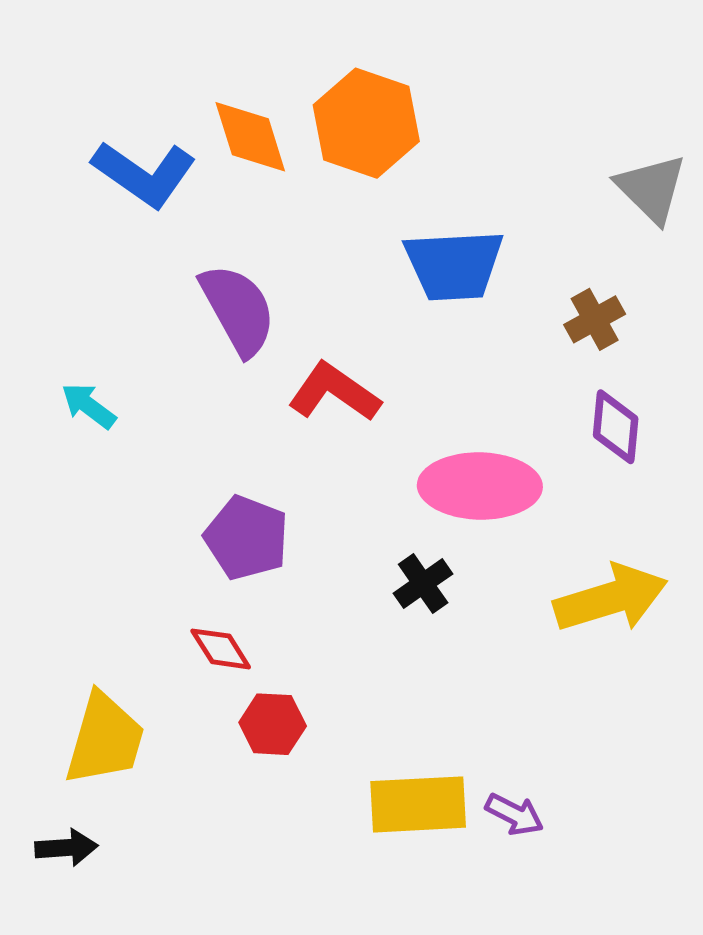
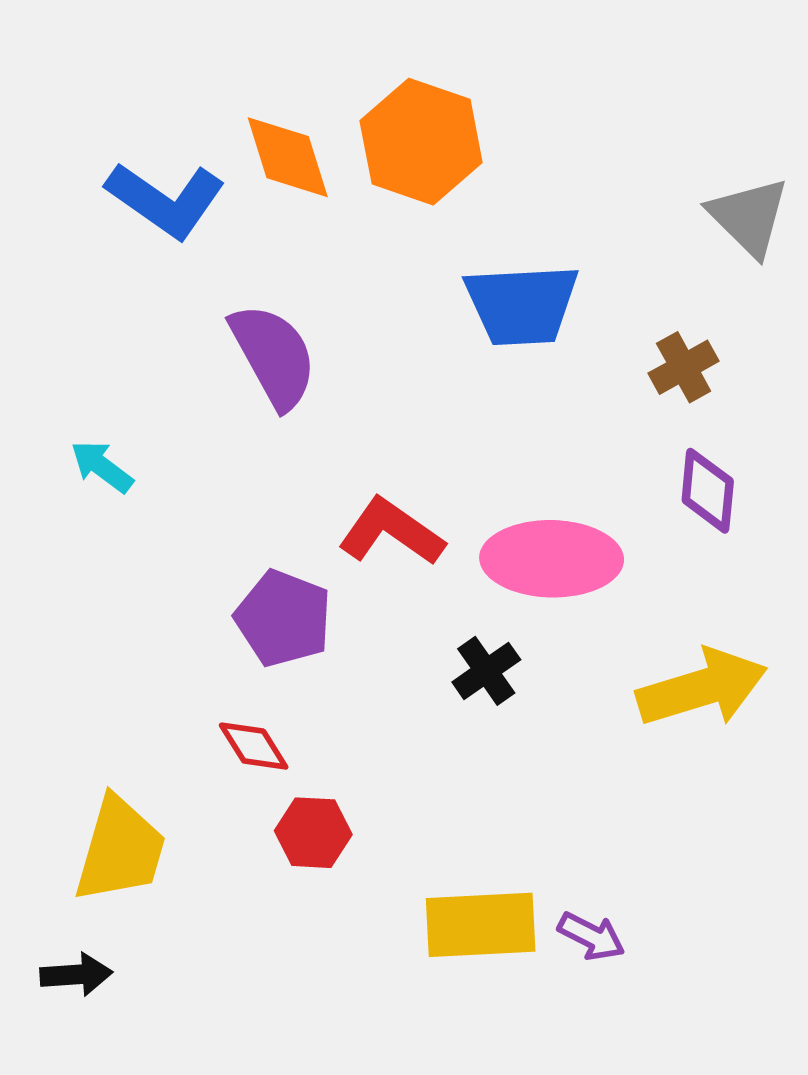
red L-shape: (334, 392) -> (391, 532), moved

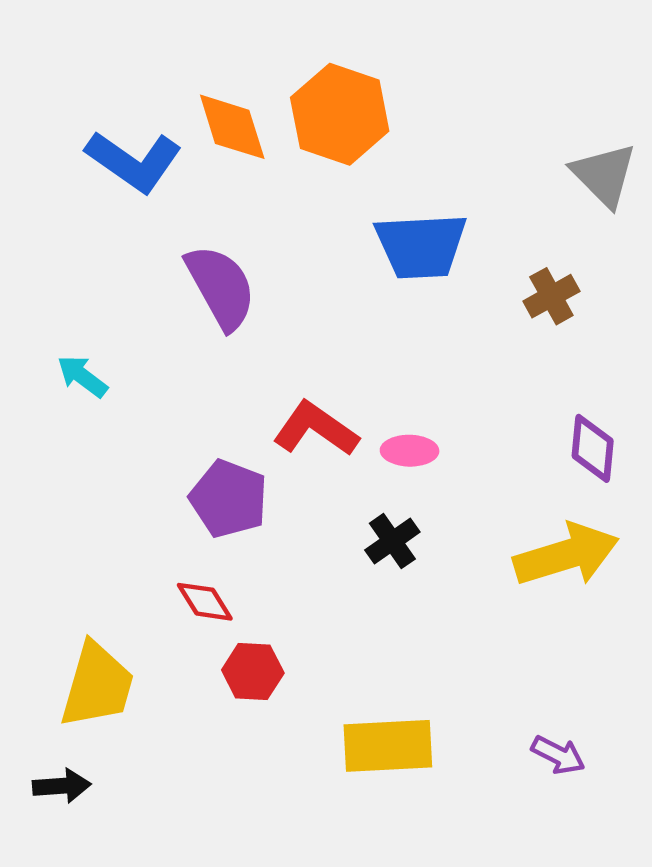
purple diamond: (708, 491) -> (593, 448), moved
pink ellipse: (552, 559) -> (410, 451), moved, size x0.5
purple arrow: (591, 936) -> (558, 755), moved

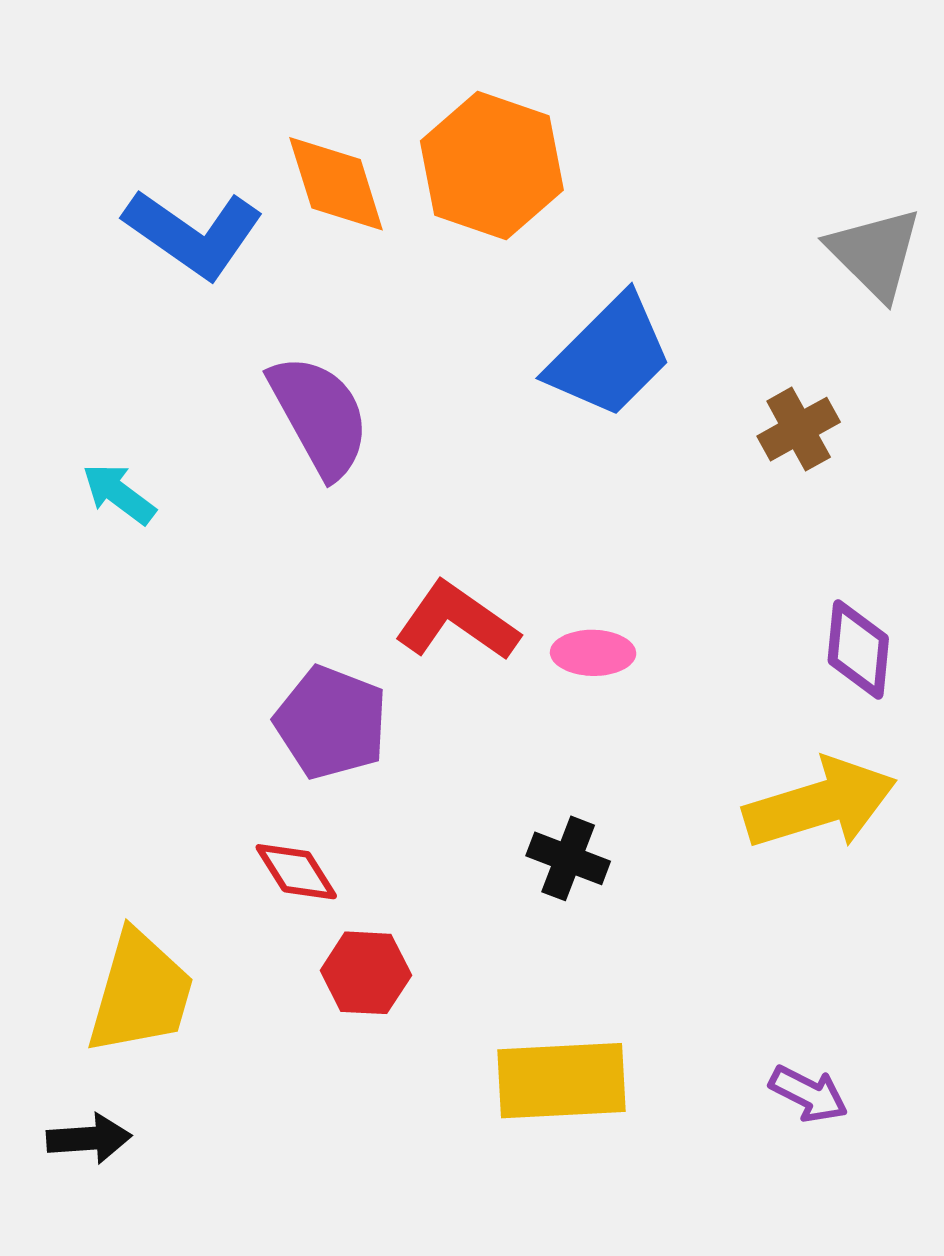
blue trapezoid: (421, 246) -> (610, 356), turned -42
cyan arrow: (82, 376) -> (119, 494), moved
black cross: (392, 541) -> (568, 858), moved, turned -34

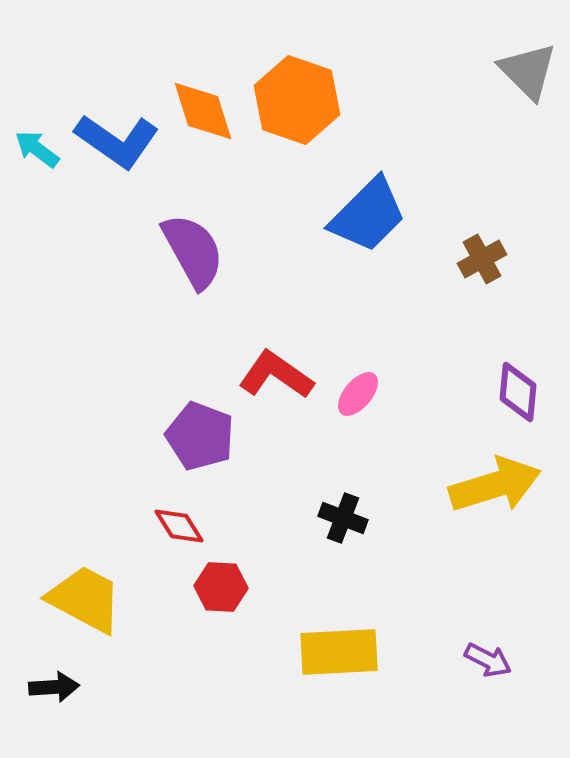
gray triangle: (875, 253) -> (528, 71), moved
cyan arrow: (119, 494) -> (37, 149), moved
pink ellipse: (593, 653) -> (358, 394), turned -51
yellow trapezoid: (140, 993) -> (85, 599), turned -78

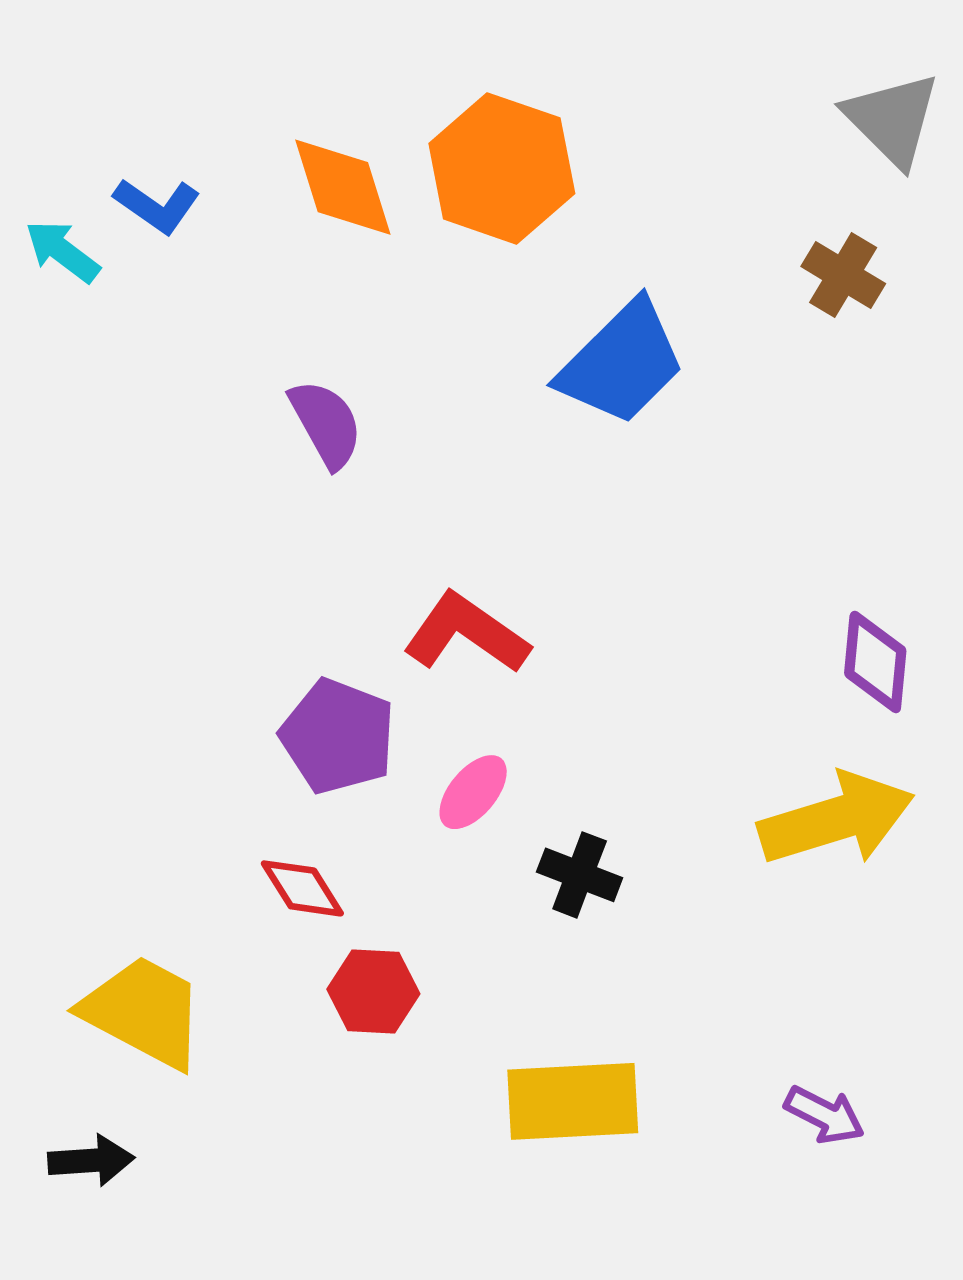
blue L-shape: (117, 141) -> (157, 206), moved, size x0.6
purple semicircle: (193, 251) -> (326, 424), size x0.7
brown cross: (482, 259) -> (843, 275), moved, turned -30
pink ellipse: (358, 394) -> (473, 792), moved

